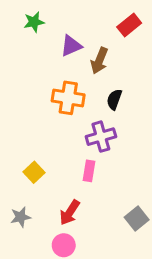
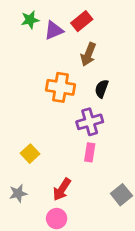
red rectangle: (129, 25) -> (82, 21), moved
purple triangle: (71, 46) -> (54, 30), moved
pink rectangle: (89, 171) -> (90, 152), moved

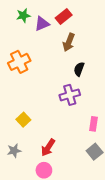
orange cross: (61, 87) -> (19, 62), moved, turned -35
pink rectangle: (90, 152) -> (93, 124), moved

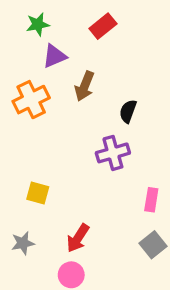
purple triangle: (42, 24) -> (55, 56), moved
brown arrow: (69, 42) -> (85, 86), moved
yellow square: (23, 120) -> (38, 193), turned -32

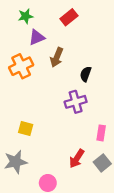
red arrow: (78, 238) -> (77, 159), moved
gray star: (23, 243) -> (16, 162), size x1.5

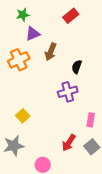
red rectangle: (69, 17) -> (71, 16), moved
yellow square: (26, 128) -> (23, 116), turned 32

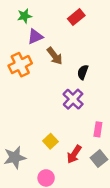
brown arrow: (51, 52) -> (55, 56), turned -60
purple cross: (68, 92) -> (73, 99), turned -30
yellow square: (23, 116) -> (50, 141), moved

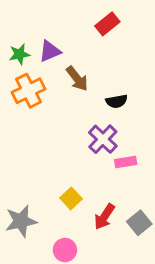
green star: (24, 16) -> (19, 54), moved
black semicircle: (83, 72) -> (117, 101), turned -120
pink rectangle: (98, 129) -> (126, 162), moved, turned 72

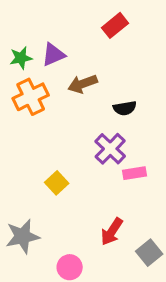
brown arrow: (77, 79) -> (83, 84), turned 108
yellow square: (71, 198) -> (57, 183), moved
gray square: (139, 223) -> (149, 253), moved

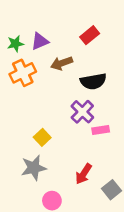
red rectangle: (115, 25) -> (90, 35), moved
black semicircle: (125, 108) -> (93, 81), size x1.5
gray star: (23, 236) -> (34, 168), moved

